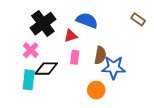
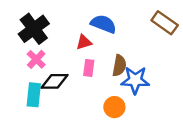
brown rectangle: (138, 19) -> (165, 23), size x1.5
black cross: (43, 24) -> (34, 29), moved

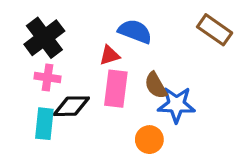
pink cross: (36, 59) -> (48, 78), turned -36
brown semicircle: (119, 66) -> (156, 85), turned 140
pink rectangle: (89, 68) -> (116, 89), size x1.6

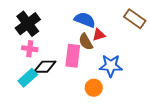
red triangle: (110, 55) -> (99, 35), moved
brown semicircle: (156, 85) -> (86, 42), moved
cyan rectangle: (44, 124) -> (28, 78), turned 42

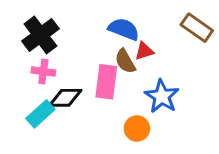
blue star: (111, 66) -> (162, 96), turned 30

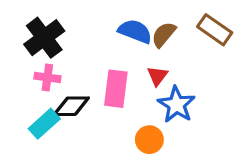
red triangle: (144, 51) -> (157, 76), moved, turned -36
brown semicircle: (125, 61) -> (164, 34), moved, turned 70

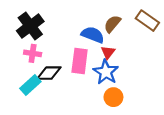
blue semicircle: (135, 31) -> (93, 35), moved
blue star: (176, 105) -> (106, 72), moved
orange circle: (149, 140) -> (113, 97), moved

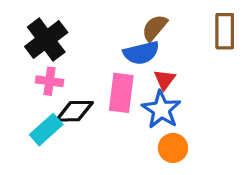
brown rectangle: (147, 21) -> (225, 31), turned 55
brown semicircle: (112, 24) -> (155, 28), moved
blue semicircle: (93, 35) -> (141, 53), turned 145

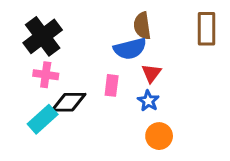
brown semicircle: (155, 28) -> (142, 26), turned -48
pink rectangle: (121, 93) -> (112, 85), size x0.6
blue star: (161, 110) -> (148, 101), size x0.6

